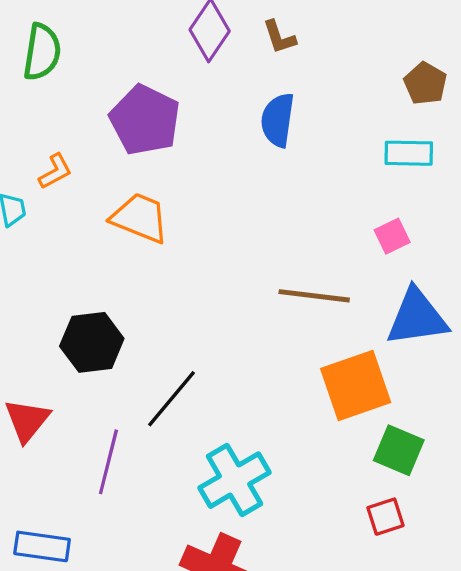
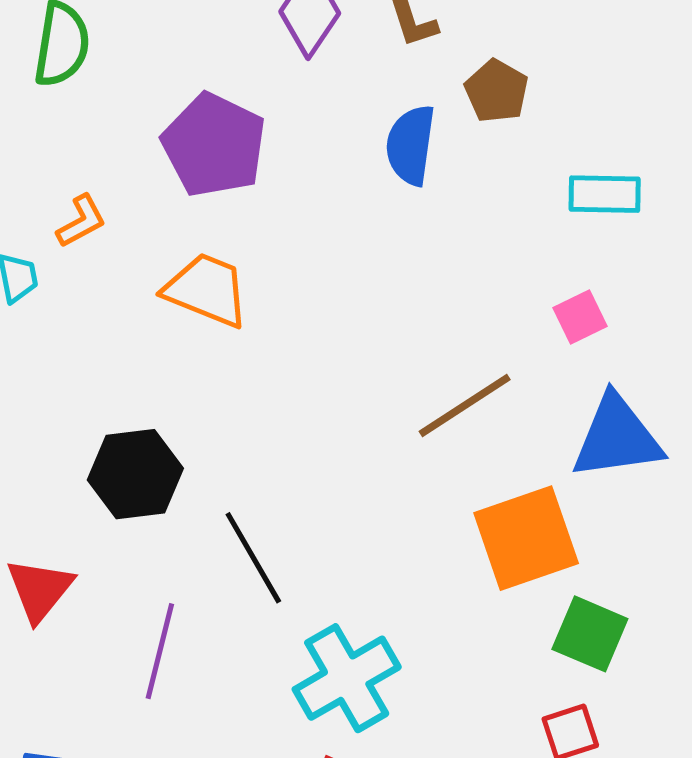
brown pentagon: (425, 83) -> (497, 91), moved
brown line: (314, 296) -> (465, 405), turned -40
black line: (171, 399) -> (253, 558), turned -70

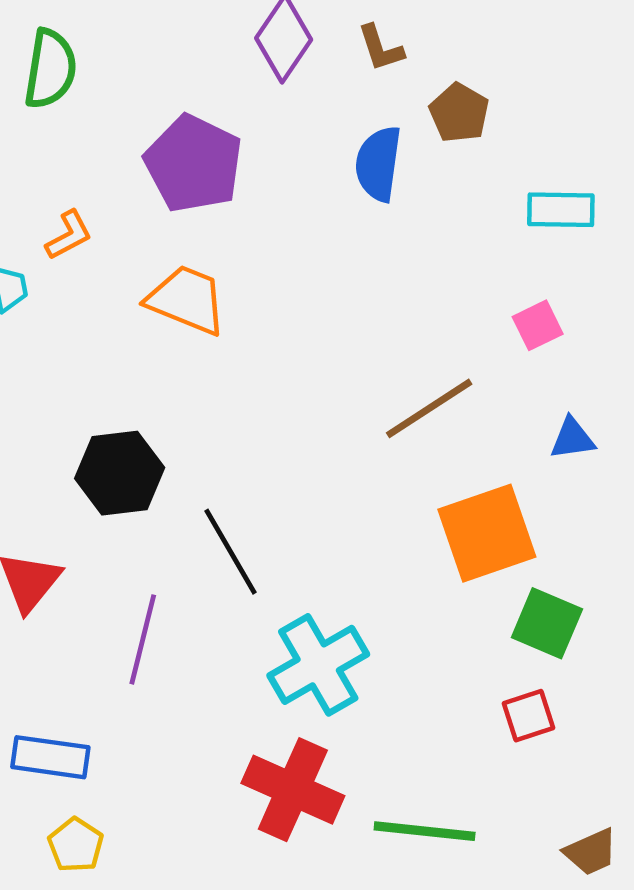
blue triangle: (617, 437) -> (572, 438), size x0.5

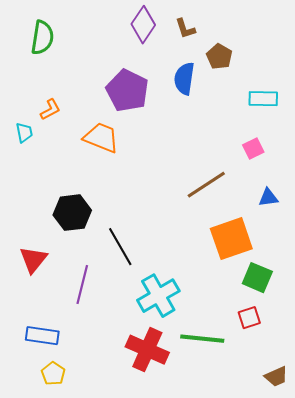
purple pentagon: (194, 164) -> (127, 91), moved
green line: (425, 831) -> (202, 339), moved

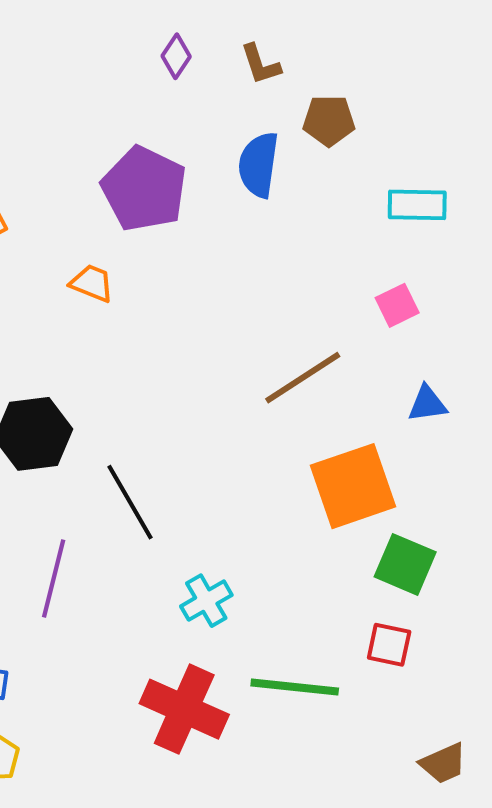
purple diamond: (143, 25) -> (176, 56), size x0.6
brown pentagon: (219, 57) -> (329, 121), turned -30
orange trapezoid: (101, 138) -> (92, 283), size x0.6
cyan cross: (158, 296) -> (206, 601), size x0.6
red square: (249, 318) -> (389, 645), turned 30

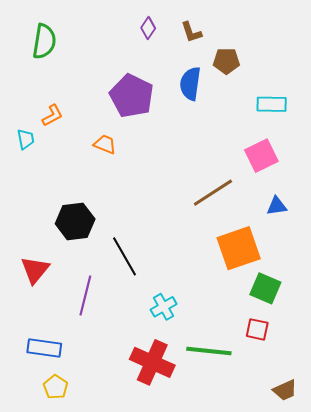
pink square: (397, 305) -> (261, 156), size x1.5

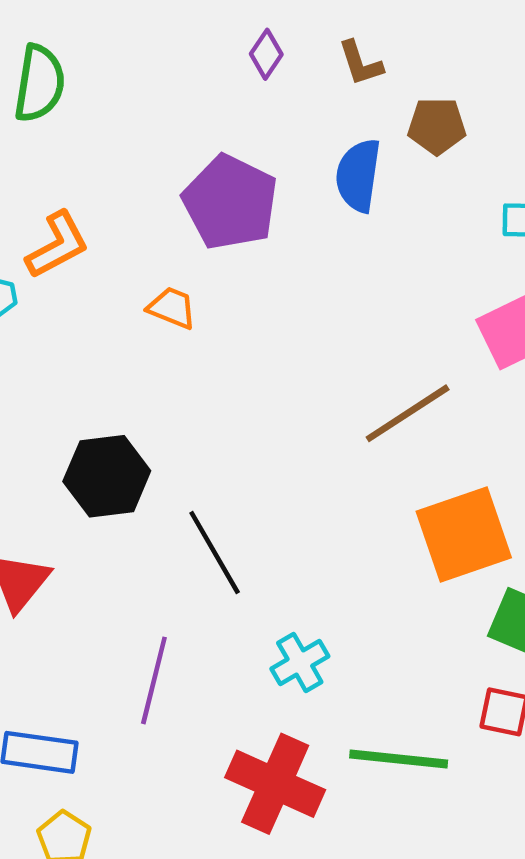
orange L-shape: (52, 115) -> (57, 245), size x1.4
purple line: (85, 296) -> (154, 680), moved

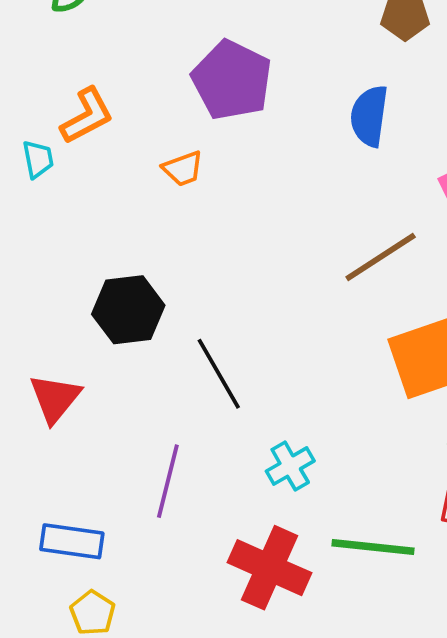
blue semicircle: (358, 175) -> (369, 116), moved
orange trapezoid: (172, 308) -> (183, 169), turned 138

